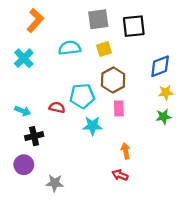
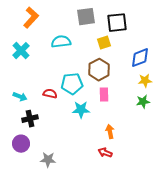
yellow square: (104, 49) -> (104, 43), moved

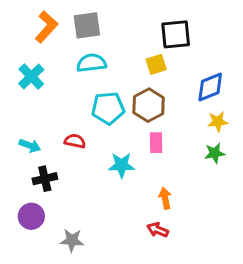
gray square: (86, 17) -> (87, 25), moved
cyan pentagon: (72, 84) -> (108, 108), moved

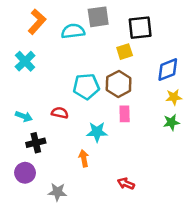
gray square: (87, 25) -> (98, 17), moved
cyan semicircle: (91, 63) -> (73, 31), moved
orange arrow: (165, 198) -> (84, 158), moved

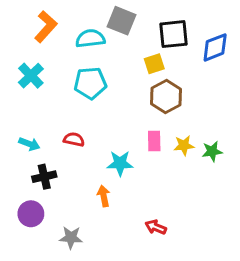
gray square: (98, 17) -> (121, 21), turned 30
blue diamond: (168, 70) -> (215, 47), moved
brown hexagon: (119, 84) -> (166, 96), moved
cyan pentagon: (86, 86) -> (90, 83), moved
yellow star: (174, 97) -> (184, 145), moved

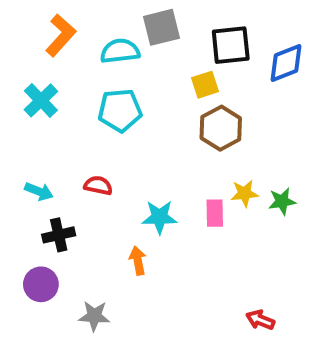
gray square: (121, 21) -> (161, 27), turned -36
pink rectangle: (154, 141) -> (215, 213), moved
red arrow: (156, 227) -> (260, 320), moved

